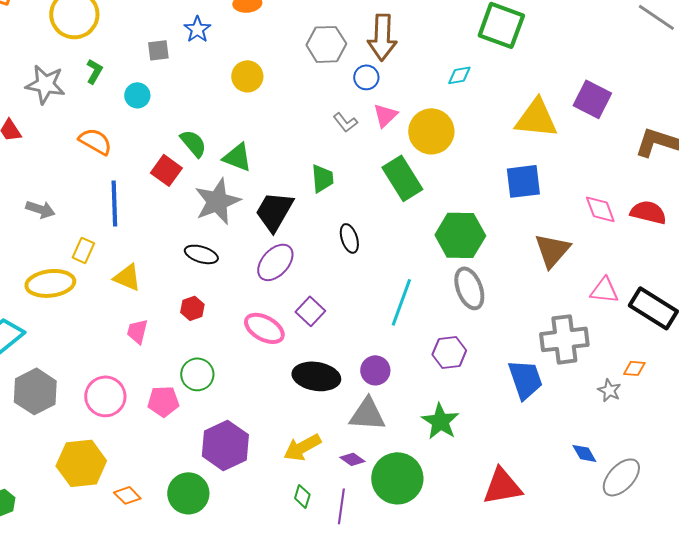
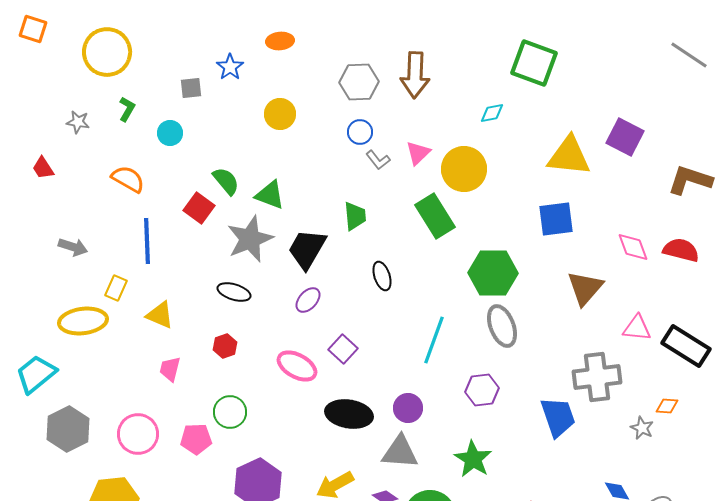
blue circle: (366, 77) -> (360, 132), moved
gray star: (45, 84) -> (78, 122), size x0.6
purple ellipse: (275, 262) -> (308, 300), size x0.7

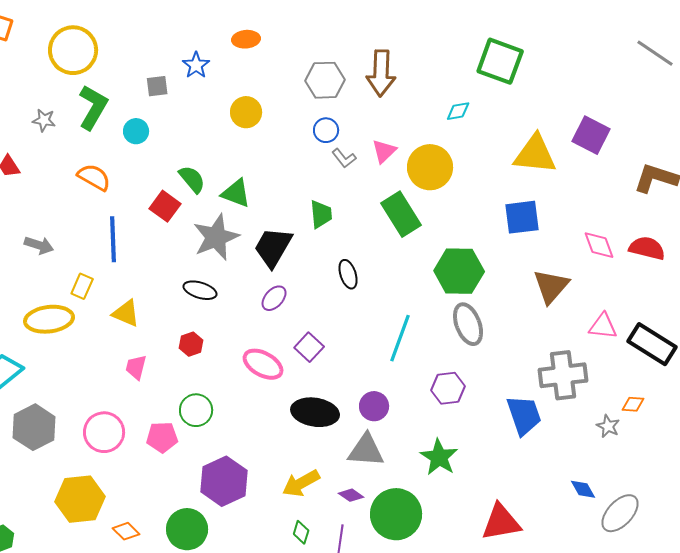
green L-shape: (127, 109) -> (93, 107), size x1.8

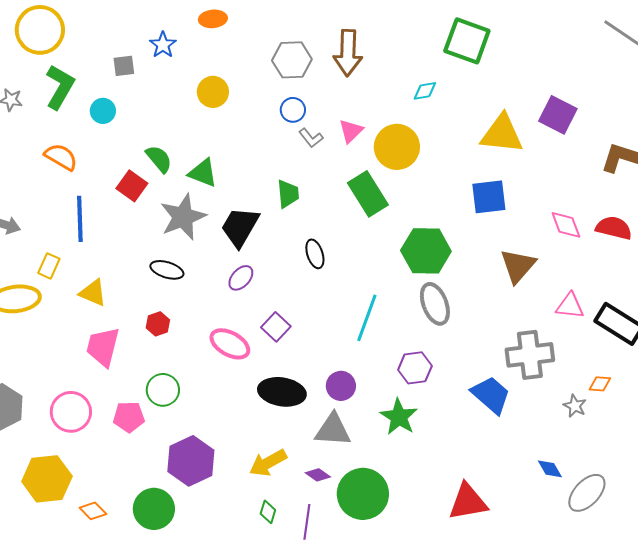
pink trapezoid: (136, 367) -> (103, 347), size x1.6
blue trapezoid: (524, 415) -> (491, 395), turned -30
green star: (439, 457) -> (399, 417), moved

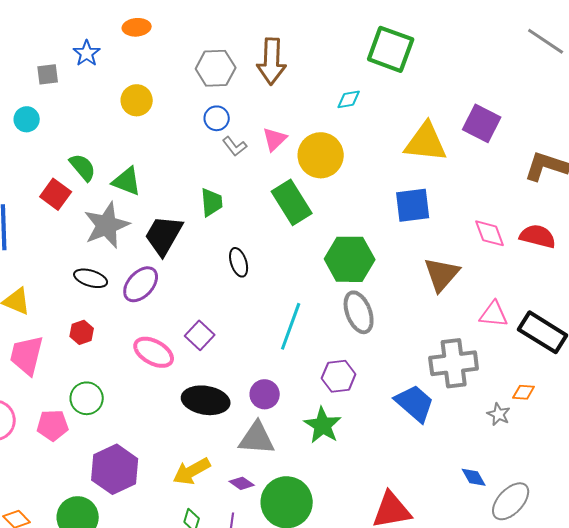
purple ellipse: (241, 278) -> (141, 284), moved, size x1.4

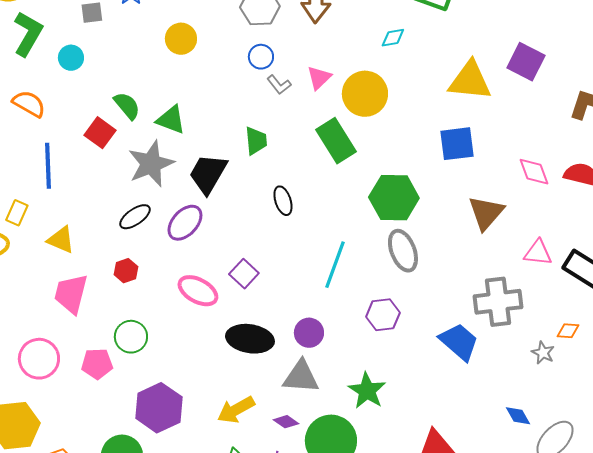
black ellipse: (91, 278) -> (135, 217), turned -52
green star: (323, 425) -> (367, 391), moved

